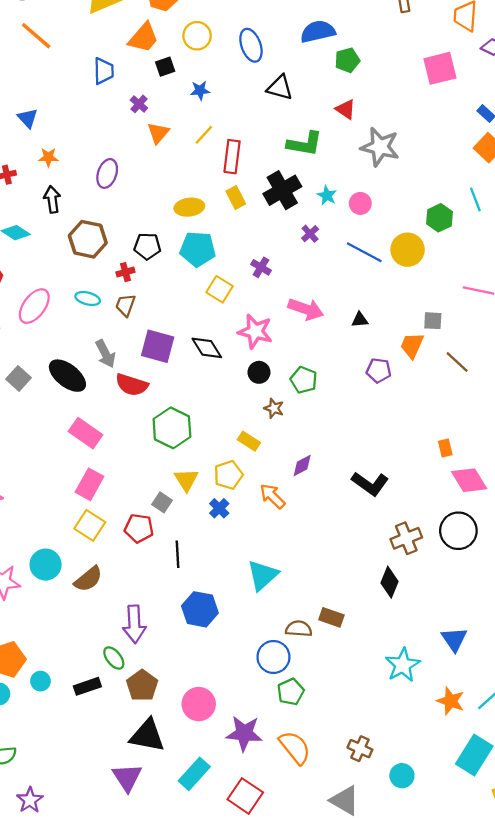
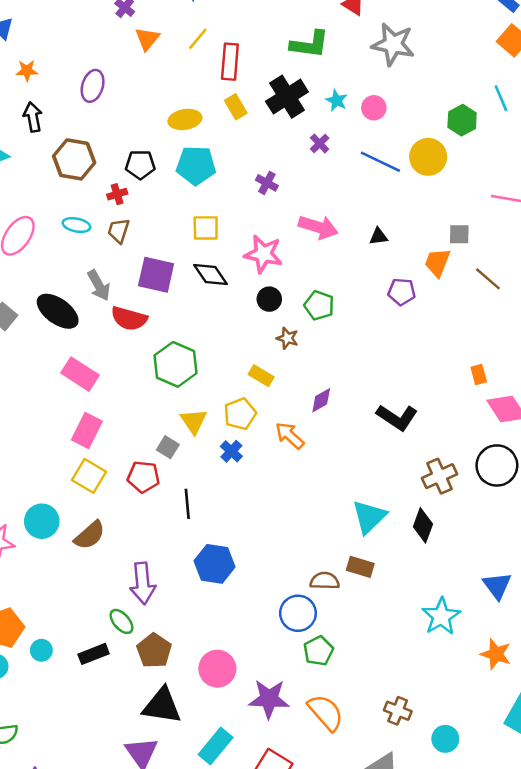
yellow square: (220, 289) -> (206, 228), moved, turned -30
cyan triangle: (263, 575) -> (369, 517), moved

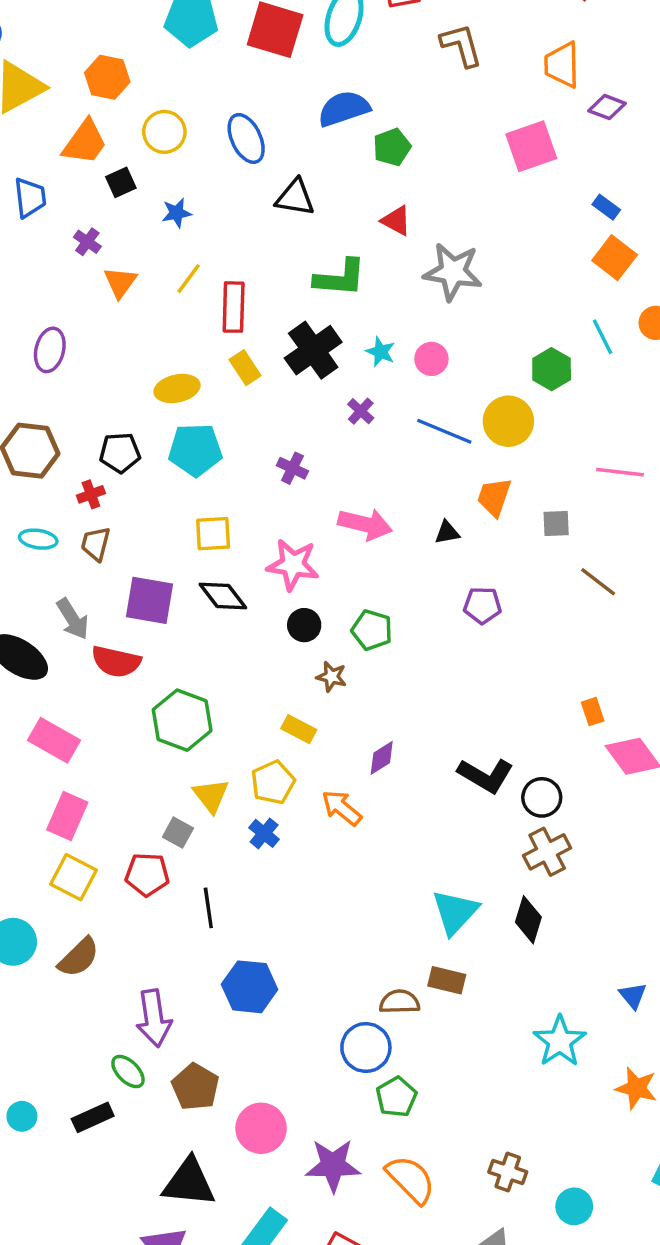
orange trapezoid: (437, 262) -> (494, 497), moved
black circle: (497, 465) -> (542, 797), moved, size x0.7
blue triangle: (497, 586) -> (633, 996), size x0.7
brown pentagon: (154, 651) -> (195, 1087), moved

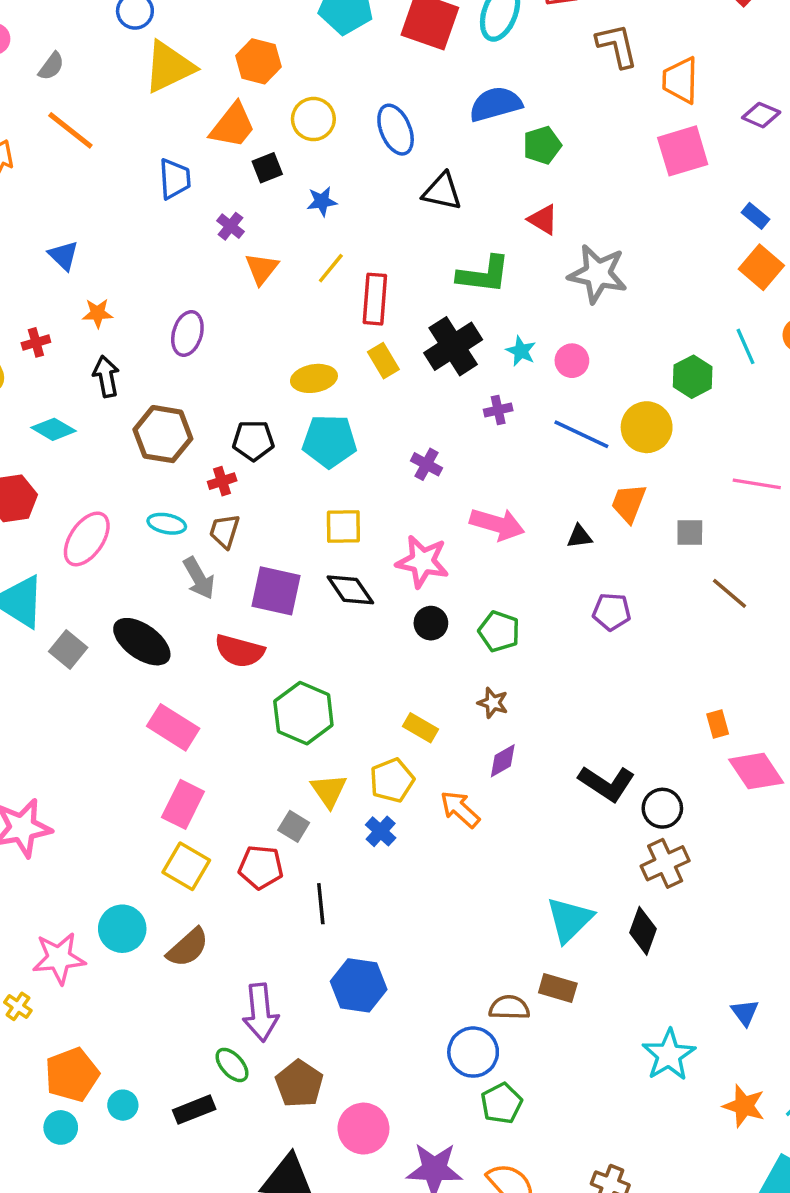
orange trapezoid: (562, 65) -> (680, 80), moved
purple cross: (361, 411) -> (498, 410), turned 32
gray arrow: (73, 619) -> (199, 578), moved
brown star: (332, 677) -> (493, 703), moved

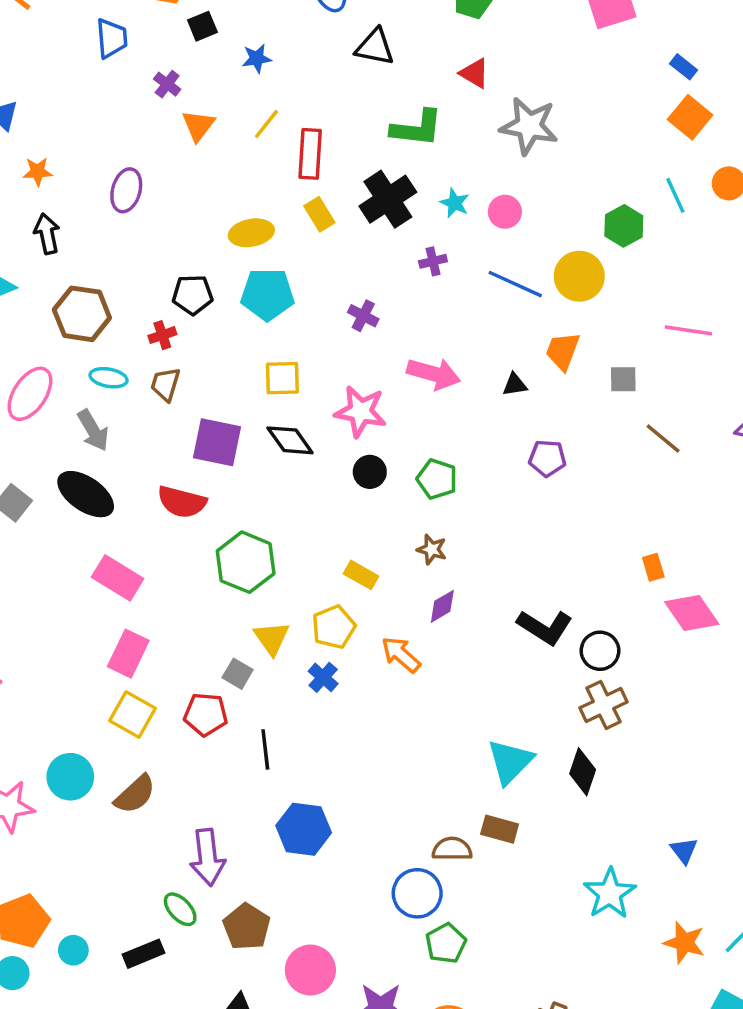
brown hexagon: (163, 434) -> (82, 314), moved
gray arrow: (199, 578) -> (93, 430), moved

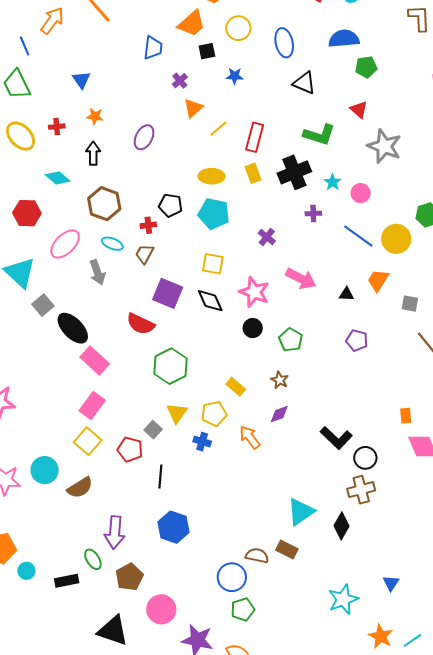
yellow line: (266, 124) -> (218, 129), moved
black ellipse: (86, 494) -> (73, 328), moved
blue cross: (323, 677) -> (202, 442), turned -36

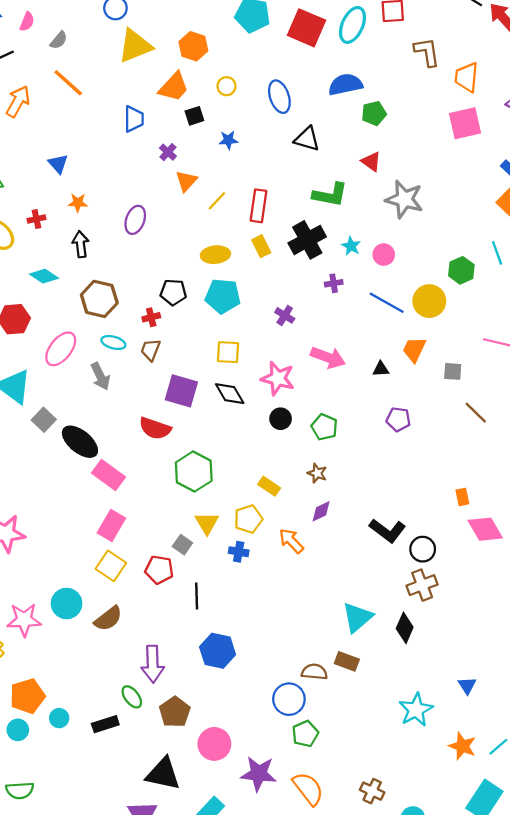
yellow circle: (238, 28) -> (227, 86), size x0.7

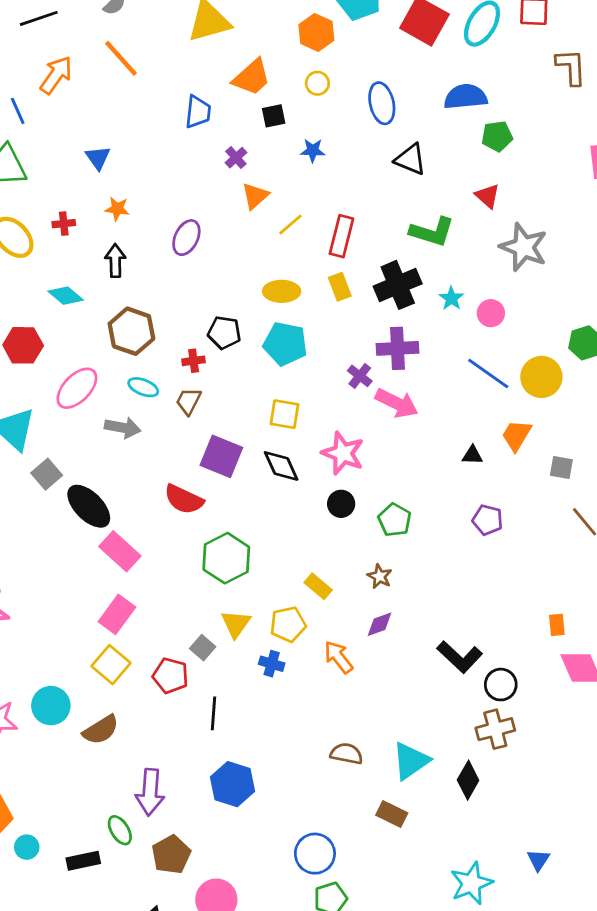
orange hexagon: (193, 46) -> (316, 32), moved
purple cross: (334, 283) -> (398, 348), moved, size x1.8
pink arrow: (328, 357) -> (397, 403), moved
gray arrow: (100, 376) -> (123, 428), turned -60
brown semicircle: (314, 672) -> (347, 754), moved

